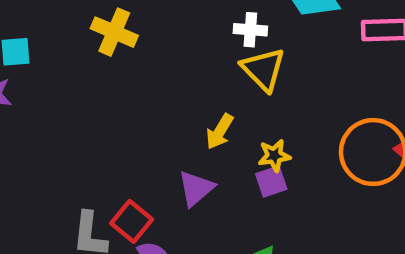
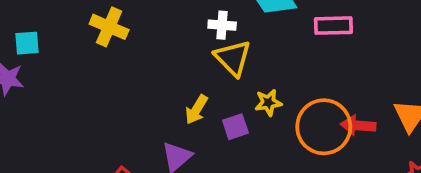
yellow star: (274, 156) -> (268, 103), moved
purple square: (271, 181) -> (235, 127), moved

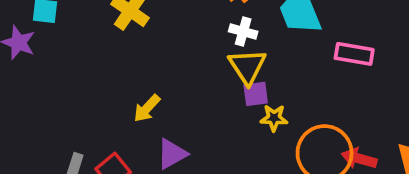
yellow arrow: (196, 110) -> (147, 108), moved
purple square: (235, 127) -> (256, 94), moved

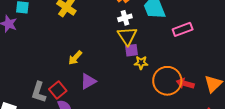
white cross: (243, 32) -> (125, 18), turned -32
pink rectangle: (354, 54) -> (183, 29), turned -30

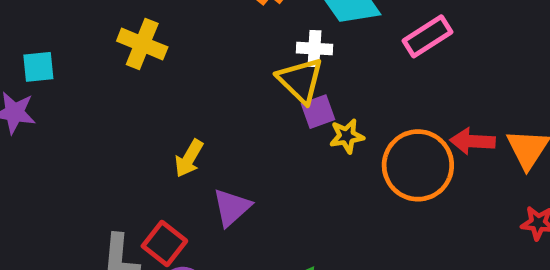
white cross: (125, 18) -> (314, 49), moved, turned 32
red arrow: (185, 84) -> (473, 141), moved

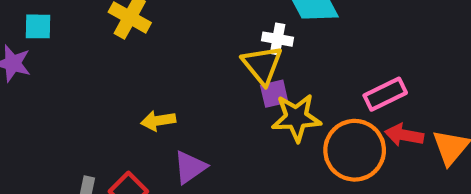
pink rectangle: (427, 36) -> (385, 94), moved
yellow star: (347, 136) -> (296, 118), size x1.6
yellow arrow: (189, 158) -> (158, 121), turned 44

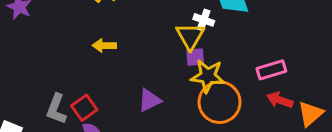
yellow arrow: (158, 121) -> (104, 46), moved
orange circle: (355, 150) -> (219, 102), moved
purple triangle: (190, 167) -> (149, 100), moved

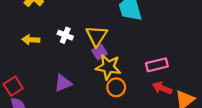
white cross: (204, 20) -> (65, 35), moved
purple square: (195, 57) -> (100, 52), turned -32
orange circle: (219, 102) -> (116, 87), size x0.6

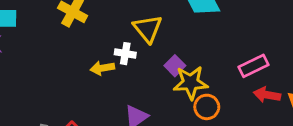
yellow triangle: (97, 36) -> (148, 29), moved
yellow arrow: (31, 40) -> (102, 68), moved

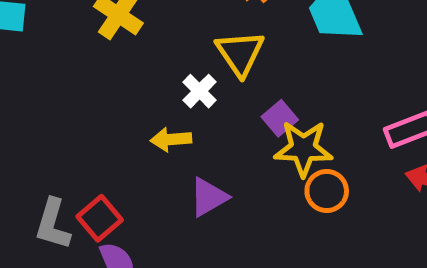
white cross: (125, 54) -> (200, 91), turned 30
yellow arrow: (102, 68) -> (171, 139), moved

